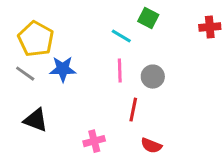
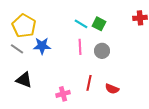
green square: (148, 18) -> (99, 24), moved
red line: (133, 110) -> (89, 83), moved
red semicircle: (151, 146) -> (112, 89), moved

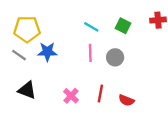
green square: (99, 24) -> (123, 26), moved
yellow pentagon: (24, 26) -> (27, 29), turned -30
pink cross: (63, 94) -> (71, 96), moved, turned -32

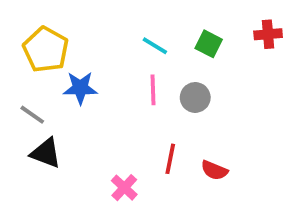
yellow pentagon: (27, 29) -> (46, 50), turned 30
gray line: (19, 55) -> (32, 115), moved
pink cross: (71, 96) -> (124, 188), moved

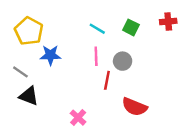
red line: (170, 159) -> (107, 80), moved
red semicircle: (214, 170) -> (135, 107), size x1.5

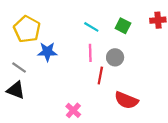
black triangle: (29, 96) -> (16, 90), moved

